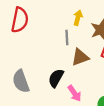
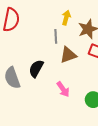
black semicircle: (56, 78) -> (36, 68), moved

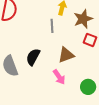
brown triangle: (68, 55) -> (66, 55), moved

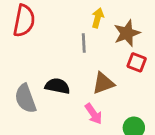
black semicircle: (33, 57) -> (57, 86), turned 72

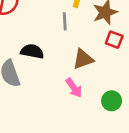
black semicircle: (57, 86) -> (32, 51), moved

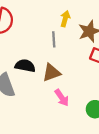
brown triangle: (83, 59) -> (51, 73), moved

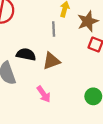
pink arrow: (62, 98) -> (44, 94), moved

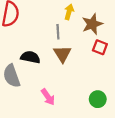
brown triangle: (51, 61) -> (62, 54), moved, turned -42

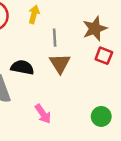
yellow arrow: (69, 12) -> (34, 14), moved

